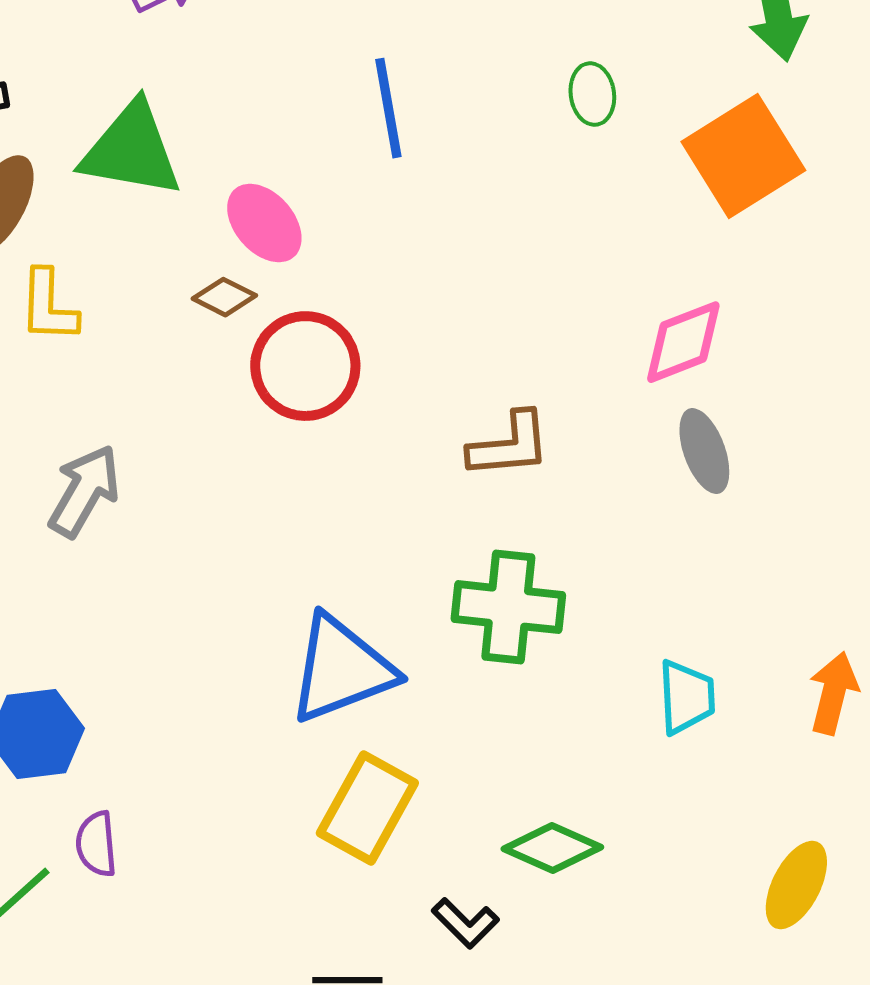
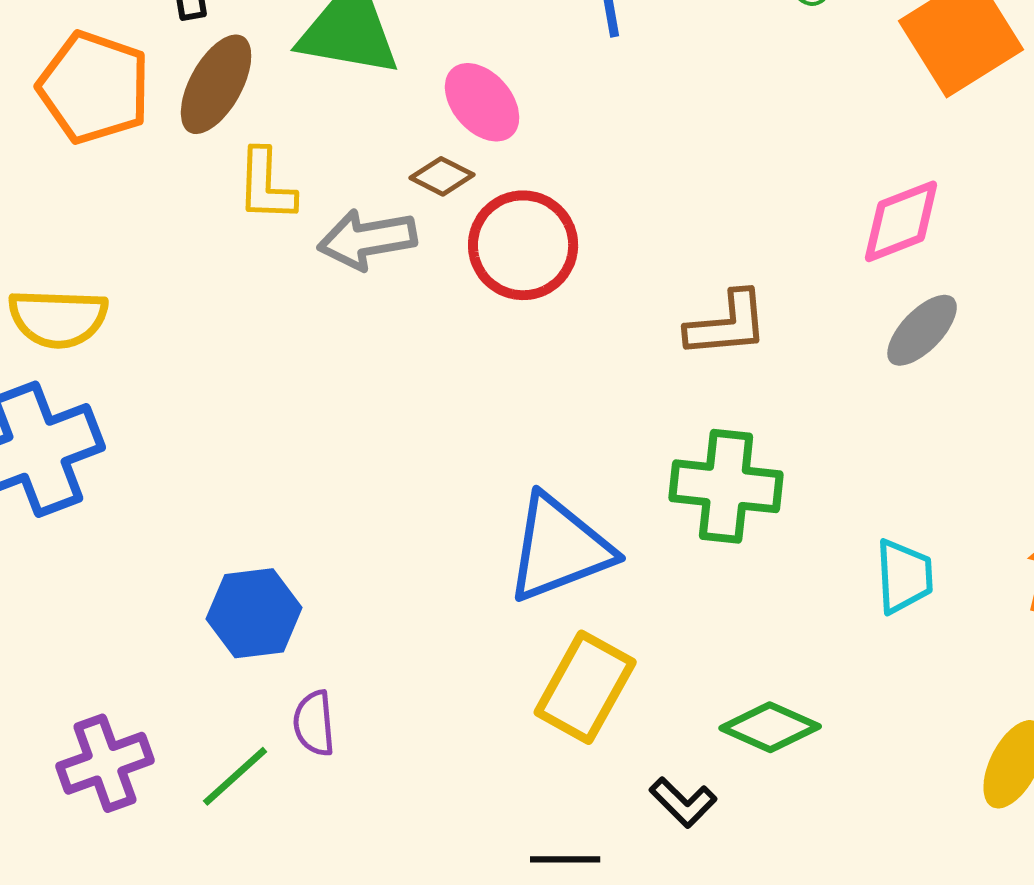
gray ellipse: (704, 451) -> (922, 330), turned 64
gray arrow: (84, 491) -> (367, 239), moved, turned -130

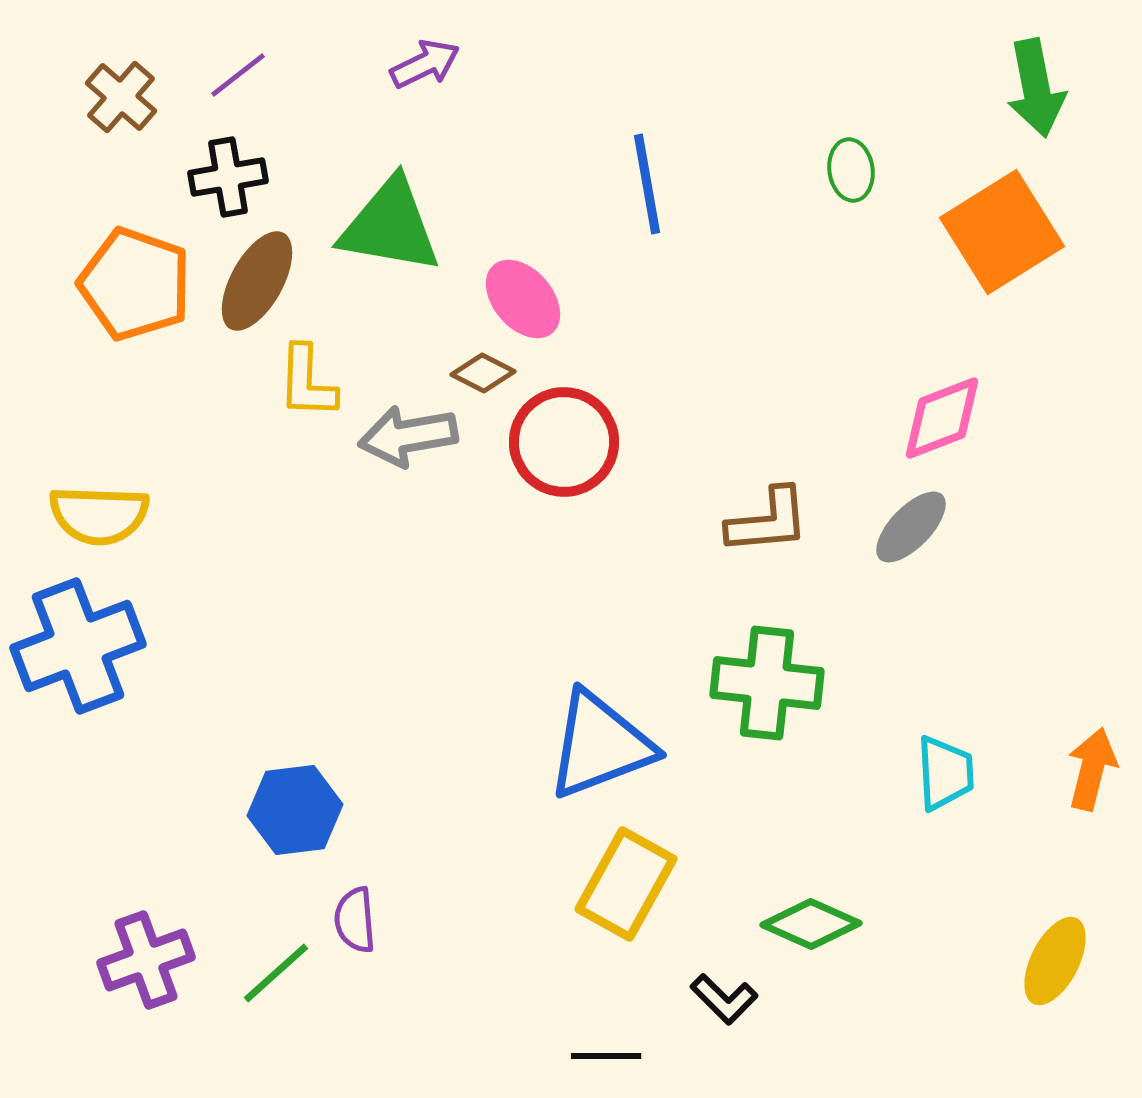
gray ellipse: (922, 330) -> (911, 527), moved

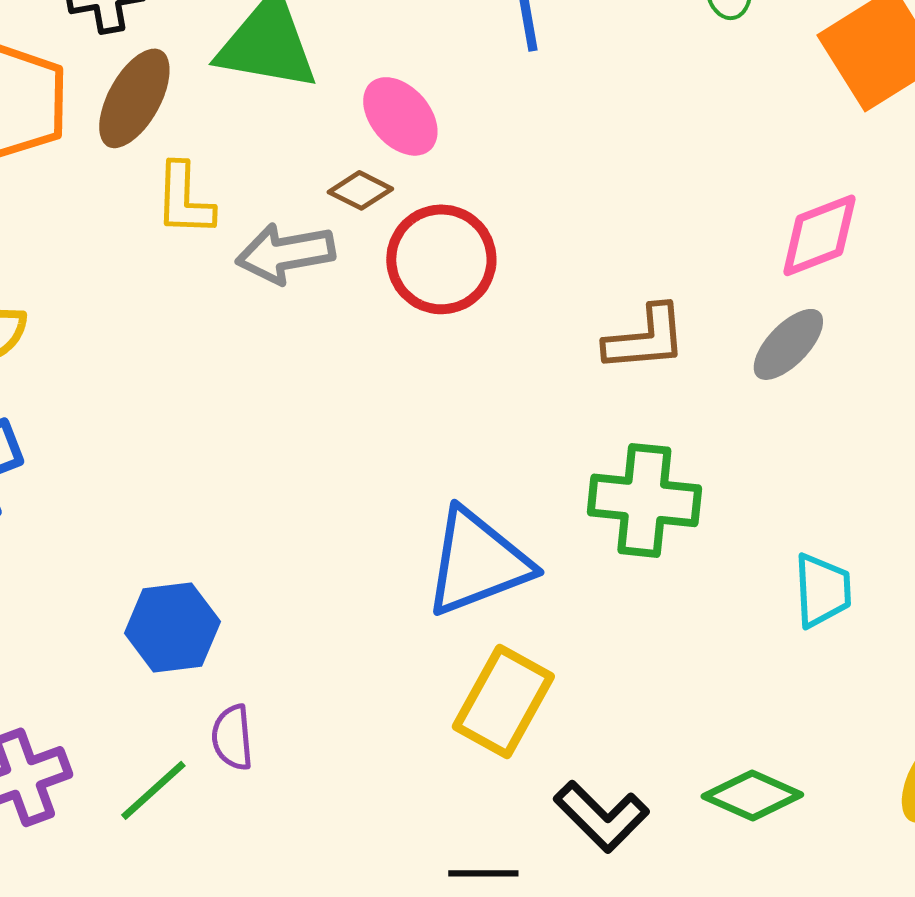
green diamond: (811, 924) -> (752, 795), moved
black L-shape: (724, 999) -> (601, 816), size x1.4

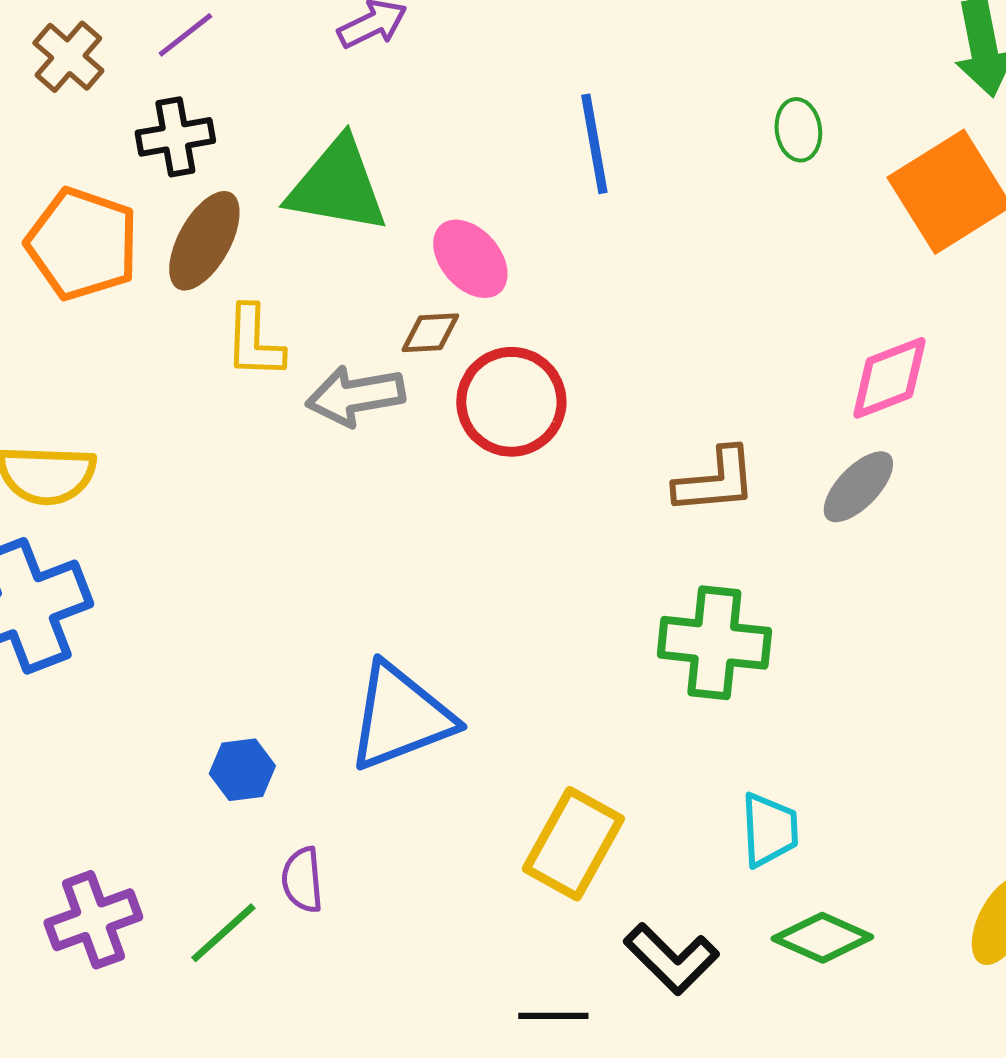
brown diamond: (360, 190) -> (430, 333), turned -30
blue triangle: (477, 562) -> (400, 717), moved
cyan trapezoid: (822, 590) -> (769, 830), moved
blue hexagon: (172, 627) -> (242, 770), size x0.7

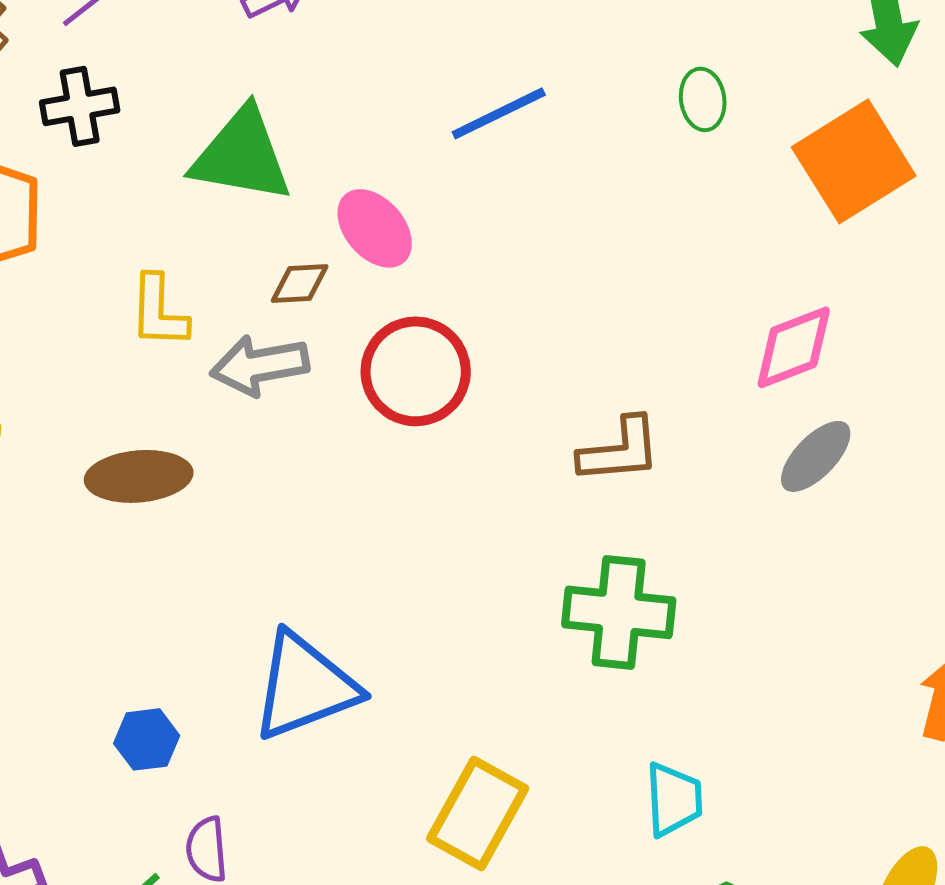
blue line: (594, 144) -> (499, 113), turned 74
brown ellipse: (204, 241) -> (139, 476), moved, turned 56
brown diamond: (430, 333) -> (300, 283), moved
gray ellipse: (858, 487) -> (816, 456), moved

